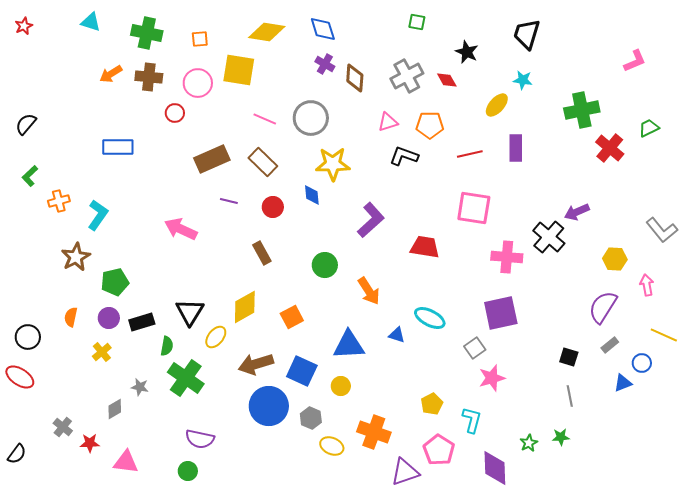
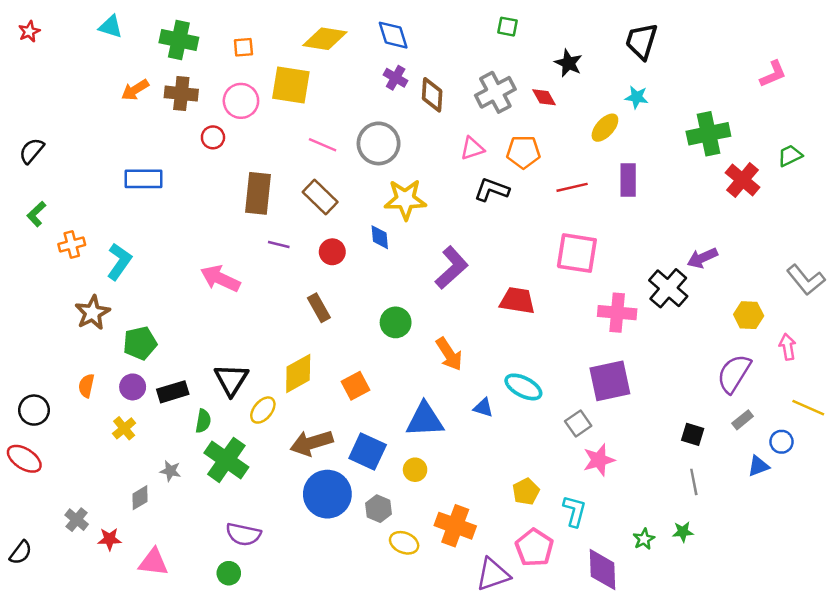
brown rectangle: (212, 159) -> (258, 193), turned -60

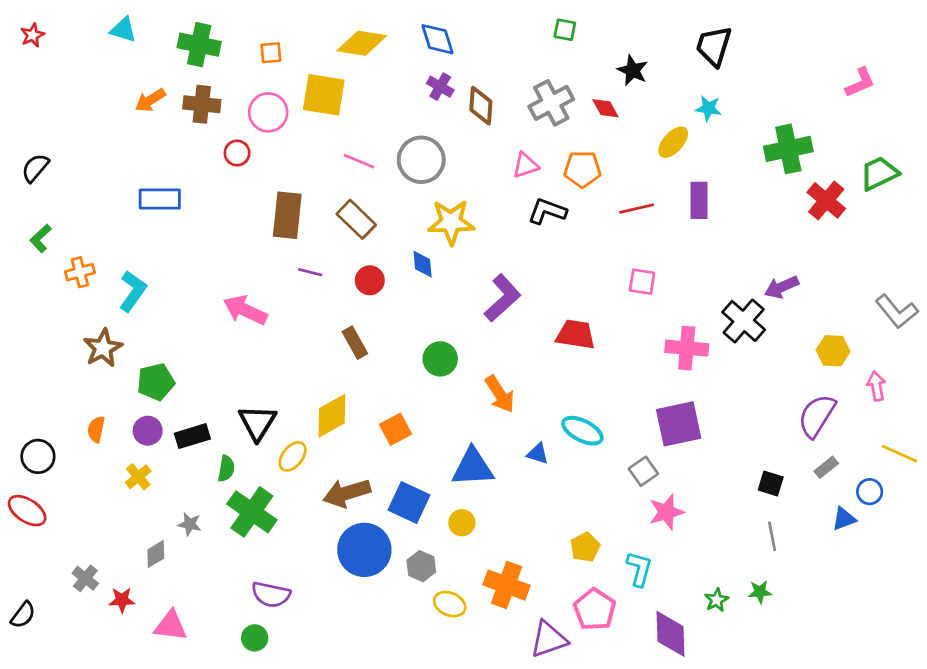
green trapezoid: (790, 156) -> (879, 173), size x1.4
pink square: (577, 253) -> (642, 282), size x0.6

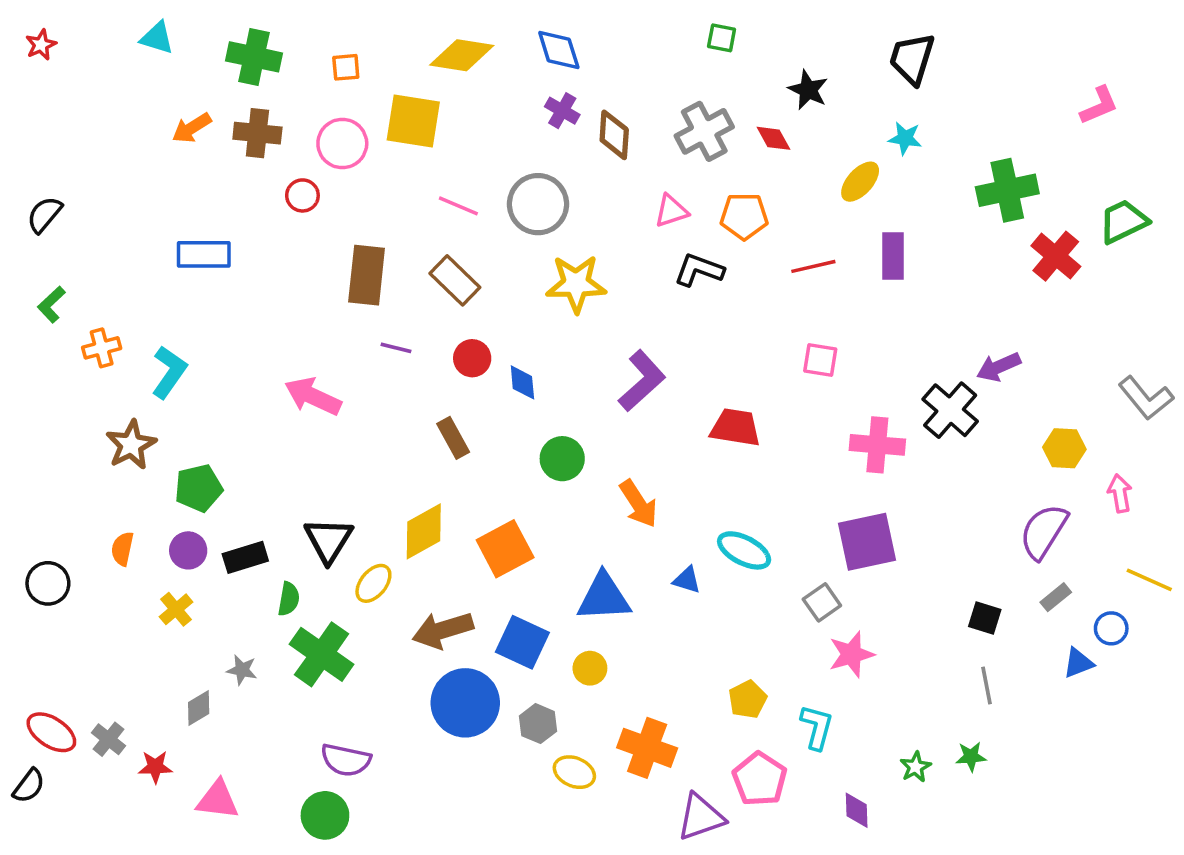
blue diamond: (423, 264) -> (522, 382), moved
orange square: (396, 429) -> (505, 549), size x1.4
red ellipse: (27, 511) -> (51, 732), moved
purple diamond: (670, 634) -> (857, 810), size x0.6
green circle: (255, 638) -> (325, 815), size x1.4

